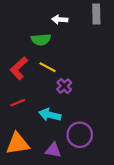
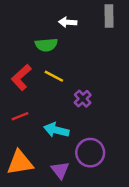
purple cross: (64, 86) -> (83, 99), moved
purple triangle: (53, 150) -> (60, 170), turned 42

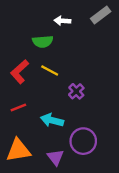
gray rectangle: (109, 16) -> (101, 15), turned 54

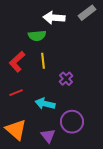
white arrow: (62, 21) -> (54, 18), size x1.5
yellow line: (50, 70) -> (43, 61), turned 56
orange triangle: (18, 150) -> (16, 130), turned 50

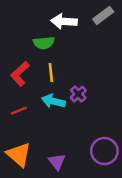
cyan arrow: (45, 104) -> (53, 101), moved
purple circle: (72, 122) -> (104, 151), moved

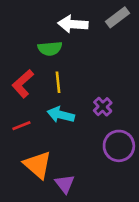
purple cross: (78, 94) -> (103, 107), moved
purple circle: (104, 151) -> (119, 146), moved
orange triangle: (19, 155) -> (38, 165), moved

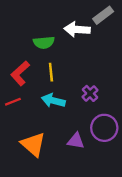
white arrow: (73, 24) -> (77, 29), moved
red line: (21, 126) -> (13, 102), moved
purple triangle: (65, 184) -> (76, 141), moved, turned -42

